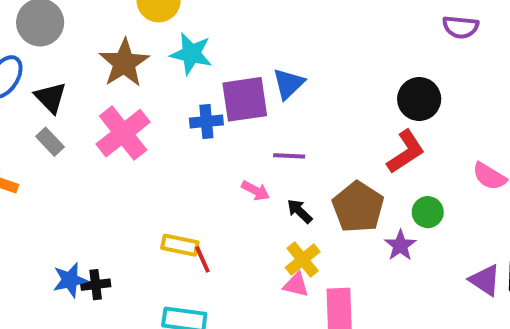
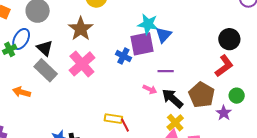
cyan star: (191, 54) -> (148, 24), moved
blue cross: (206, 122) -> (123, 56), turned 35
gray rectangle: (50, 142) -> (46, 70), size x1.6
black arrow: (300, 211) -> (172, 98), size x1.6

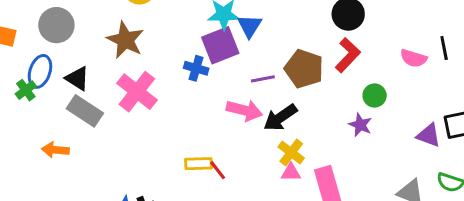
pink arrow: (150, 89) -> (244, 110), size x1.6
brown pentagon: (202, 95) -> (304, 69), moved
black arrow: (172, 98) -> (280, 118), turned -65

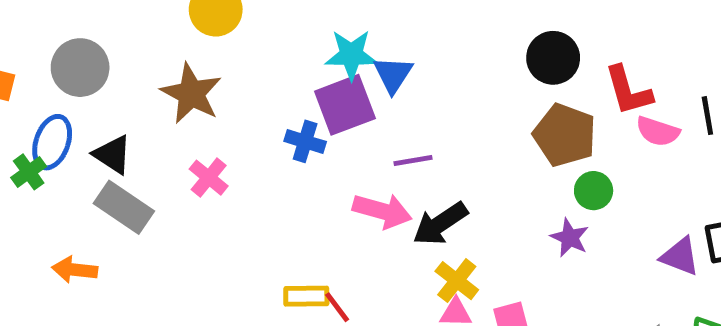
red L-shape: (348, 55) -> (628, 91), moved, turned 120
brown pentagon: (304, 69) -> (565, 135), moved
pink cross: (137, 92) -> (209, 178), size x0.6

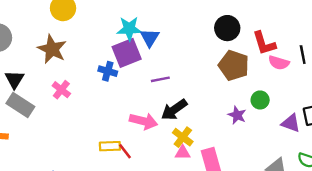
black triangle: (113, 155) -> (14, 79), turned 30
green circle: (594, 191) -> (260, 100), moved
pink arrow: (382, 211) -> (143, 121), moved

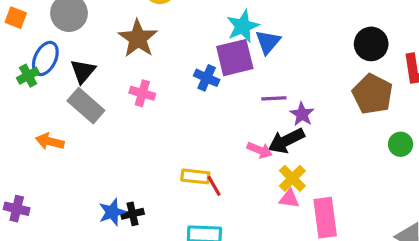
cyan star: (129, 29) -> (243, 26), turned -30
pink cross: (61, 90) -> (142, 93), turned -30
purple star: (237, 115) -> (302, 114), moved
pink arrow: (143, 121) -> (260, 150), moved, size x0.7

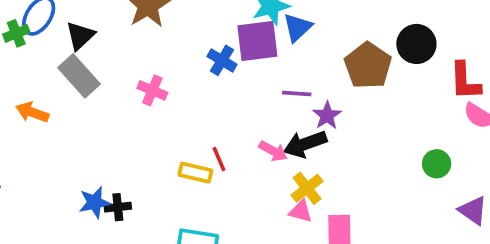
pink cross: (142, 93) -> (152, 90), moved
brown pentagon: (373, 94) -> (368, 66), moved
red line: (214, 186) -> (219, 159), moved

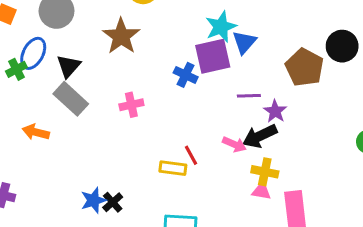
pink cross: (152, 90) -> (131, 105), turned -30
yellow cross: (307, 188) -> (265, 172), turned -35
black cross: (118, 207) -> (113, 202), turned -30

